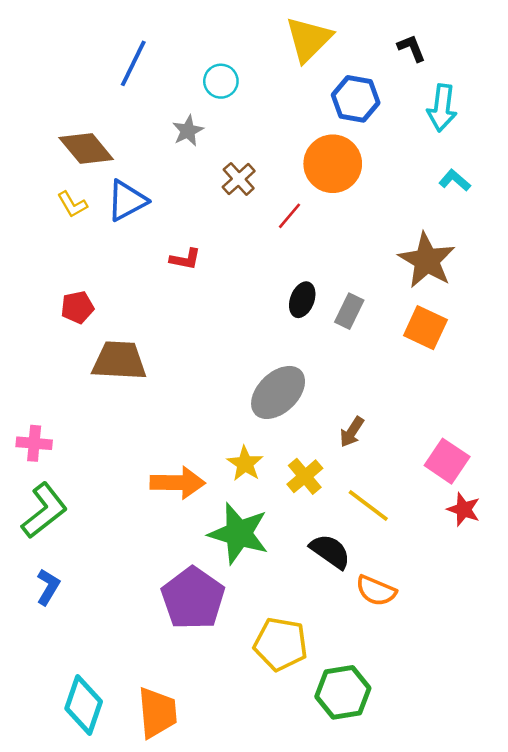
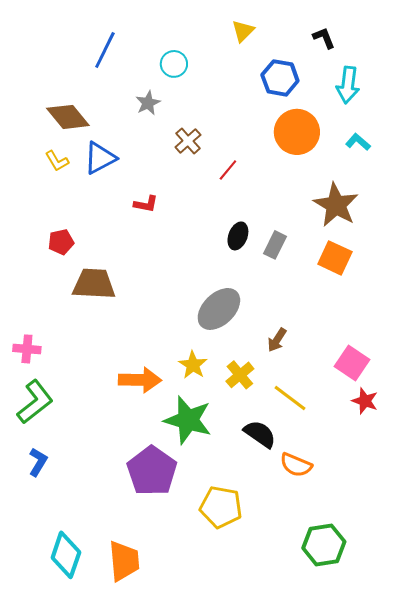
yellow triangle: (309, 39) -> (243, 31), size x0.6
orange circle: (333, 164) -> (297, 132), moved
green hexagon: (343, 692) -> (324, 545), moved

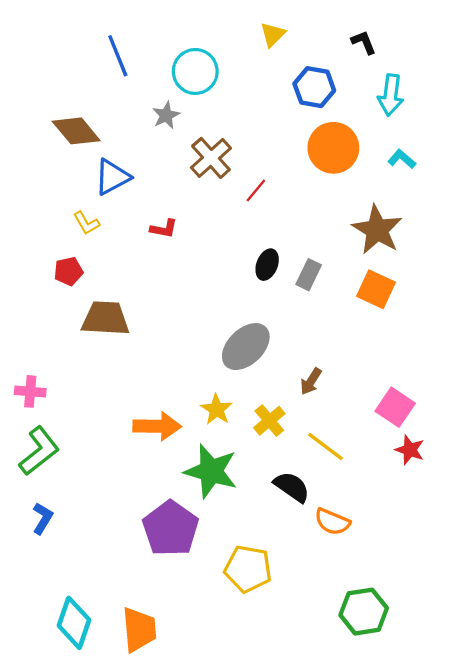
blue line: (105, 50) -> (118, 56), turned -48
cyan circle: (174, 64) -> (195, 71), size x1.5
brown cross: (188, 141) -> (211, 158), size x1.4
yellow L-shape: (57, 161) -> (86, 223), moved

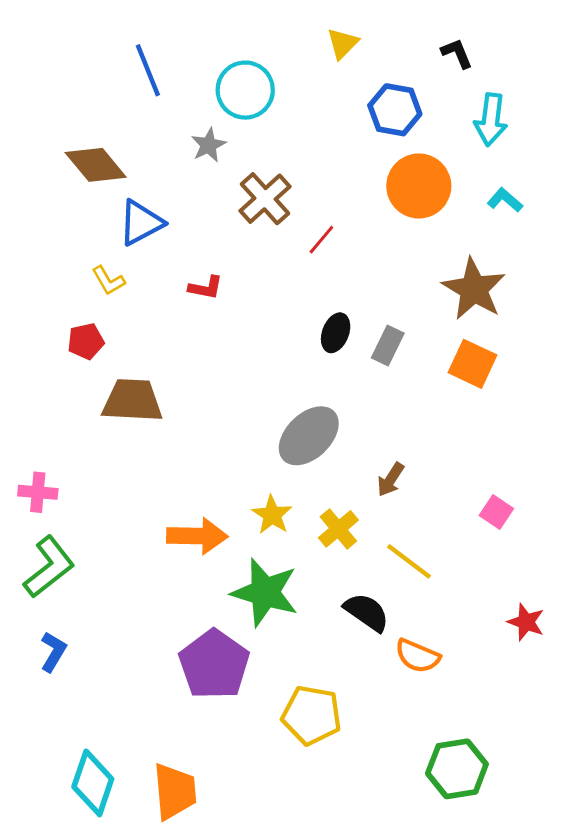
pink square: (395, 407) -> (496, 512), size x0.7
red star: (410, 450) -> (526, 622), moved

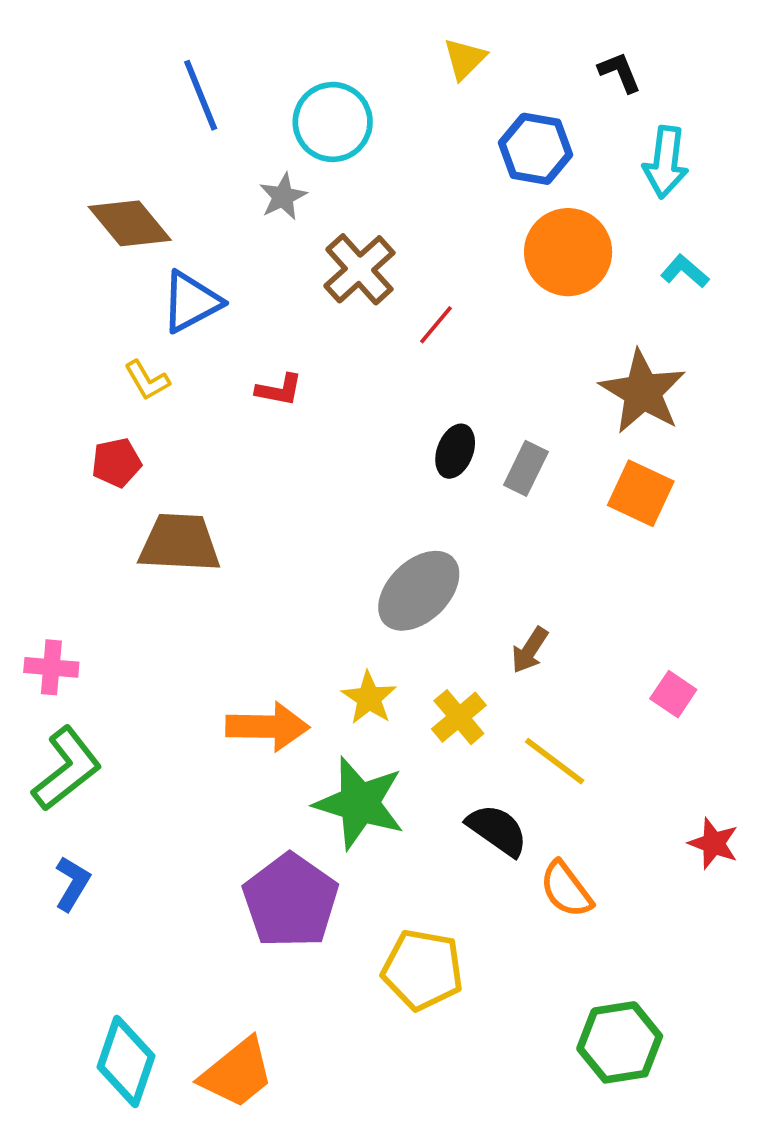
orange semicircle: (417, 656) -> (566, 889), turned 30
orange trapezoid: (175, 791) -> (237, 1073), turned 56

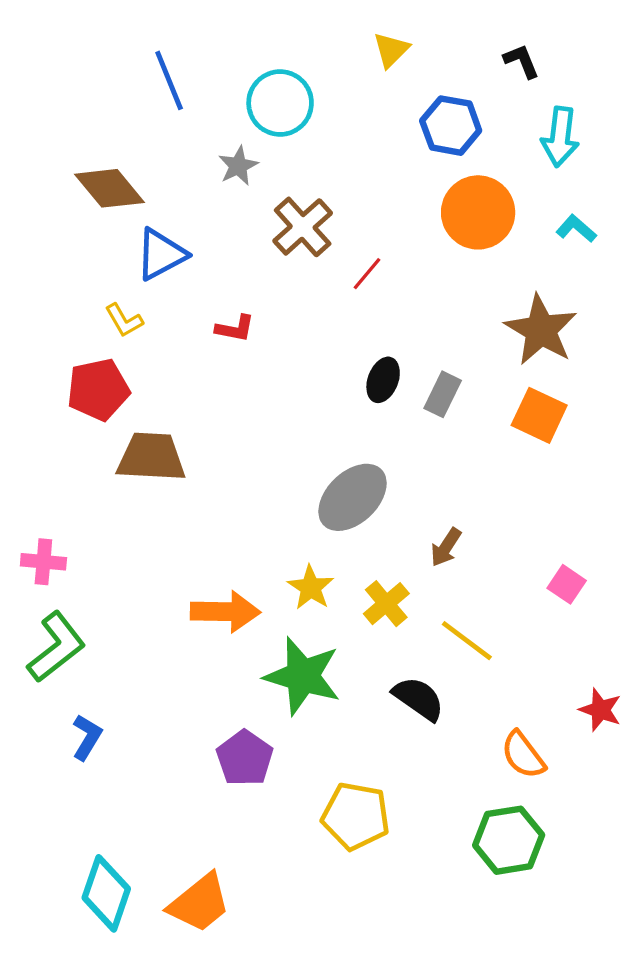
red pentagon: (116, 463) -> (98, 390), size x1.5
blue L-shape: (72, 884) -> (87, 737), moved
orange semicircle: (566, 889) -> (523, 755), moved
purple pentagon: (291, 901) -> (245, 758), size x0.7
green hexagon: (620, 1042) -> (509, 840), moved

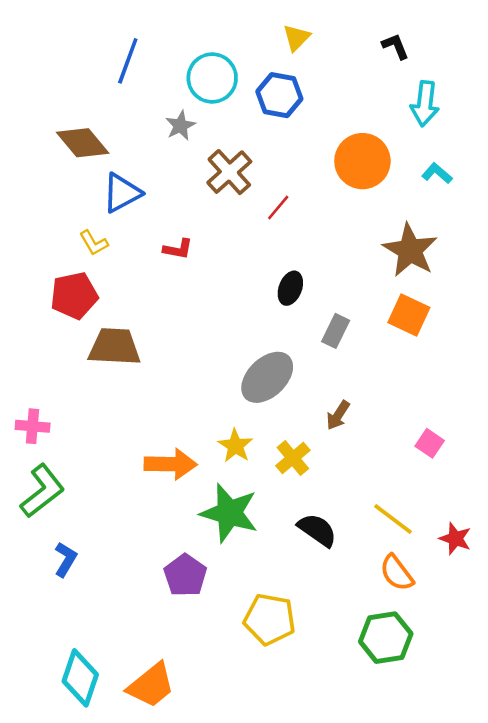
blue line: (169, 80) -> (128, 61), turned 42
blue hexagon: (451, 126) -> (279, 95), moved
gray rectangle: (443, 394) -> (336, 331), moved
yellow line: (467, 641) -> (393, 519), moved

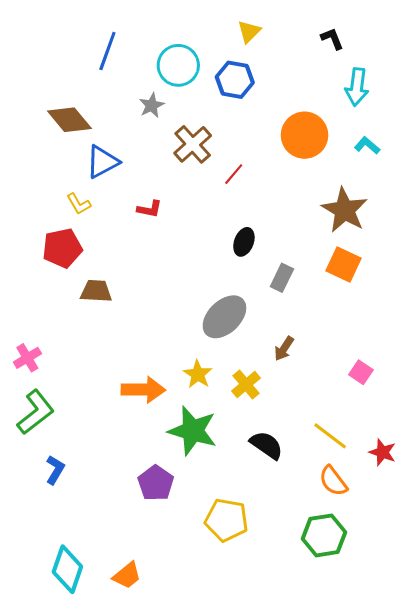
brown trapezoid: (114, 347) -> (96, 291), size x0.7
pink cross: (33, 426) -> (27, 358), turned -36
orange trapezoid: (151, 685) -> (127, 575), size x0.7

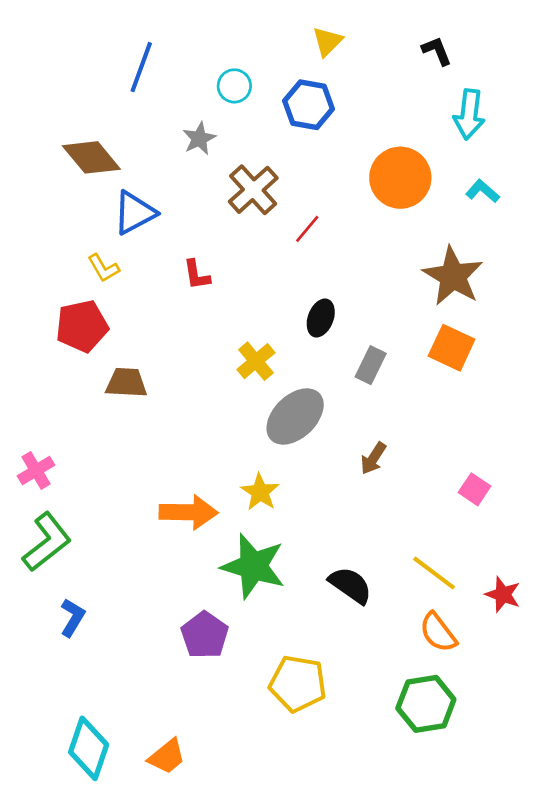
cyan circle: (178, 65) -> (234, 86), size x0.6
red L-shape: (150, 209) -> (197, 275), turned 70
yellow cross: (246, 385) -> (256, 361), moved

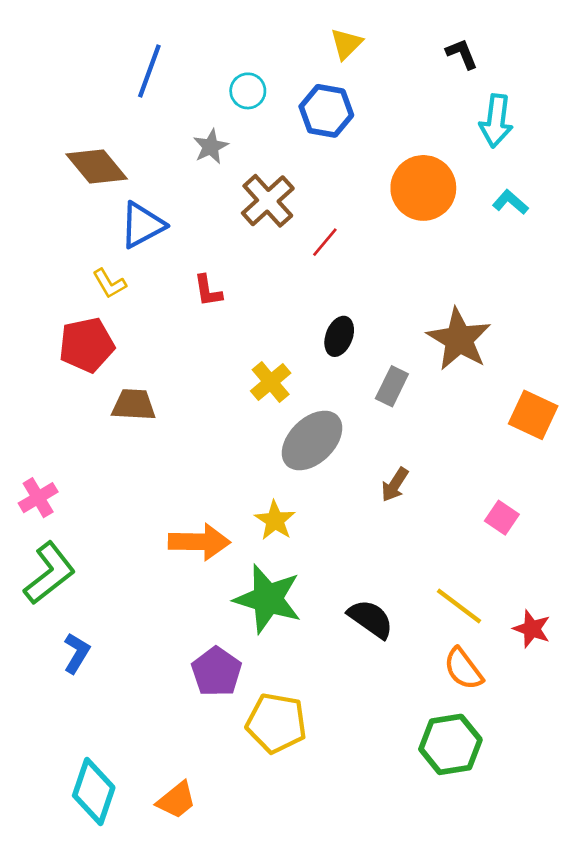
brown star: (453, 276) -> (459, 339), moved
orange square: (452, 348) -> (533, 415), moved
yellow pentagon: (298, 684) -> (276, 723), moved

